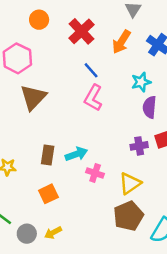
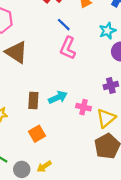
brown triangle: (33, 97) -> (16, 52), turned -35
pink cross: (95, 173) -> (83, 107), moved

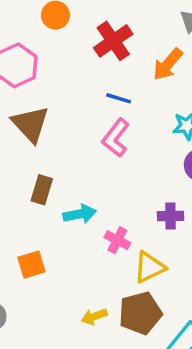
blue line: (64, 25) -> (119, 98), turned -40
brown rectangle: (33, 100) -> (42, 190), moved
yellow arrow: (44, 167) -> (94, 317), moved

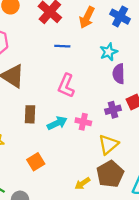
pink L-shape: (116, 138) -> (66, 86), moved
pink cross: (117, 240) -> (83, 122), moved

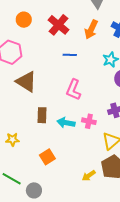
cyan arrow: (57, 123) -> (66, 123), turned -144

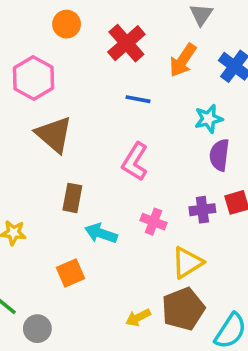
cyan arrow: (66, 123) -> (101, 233), moved

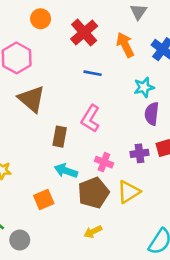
orange arrow: (183, 60) -> (125, 45), turned 120
brown rectangle: (72, 198) -> (60, 137), moved
brown pentagon: (183, 309) -> (93, 193), moved

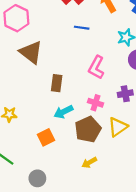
pink L-shape: (90, 119) -> (96, 67), moved
cyan arrow: (66, 171) -> (63, 112), turned -42
gray circle: (20, 240) -> (37, 178), moved

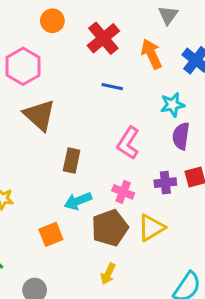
yellow arrow: (89, 163) -> (108, 274), turned -40

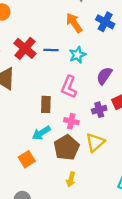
red cross: (103, 38) -> (25, 48), moved
cyan star: (172, 105) -> (77, 55), moved
purple semicircle: (181, 136) -> (104, 76), turned 36
brown rectangle: (72, 161) -> (46, 104), moved

